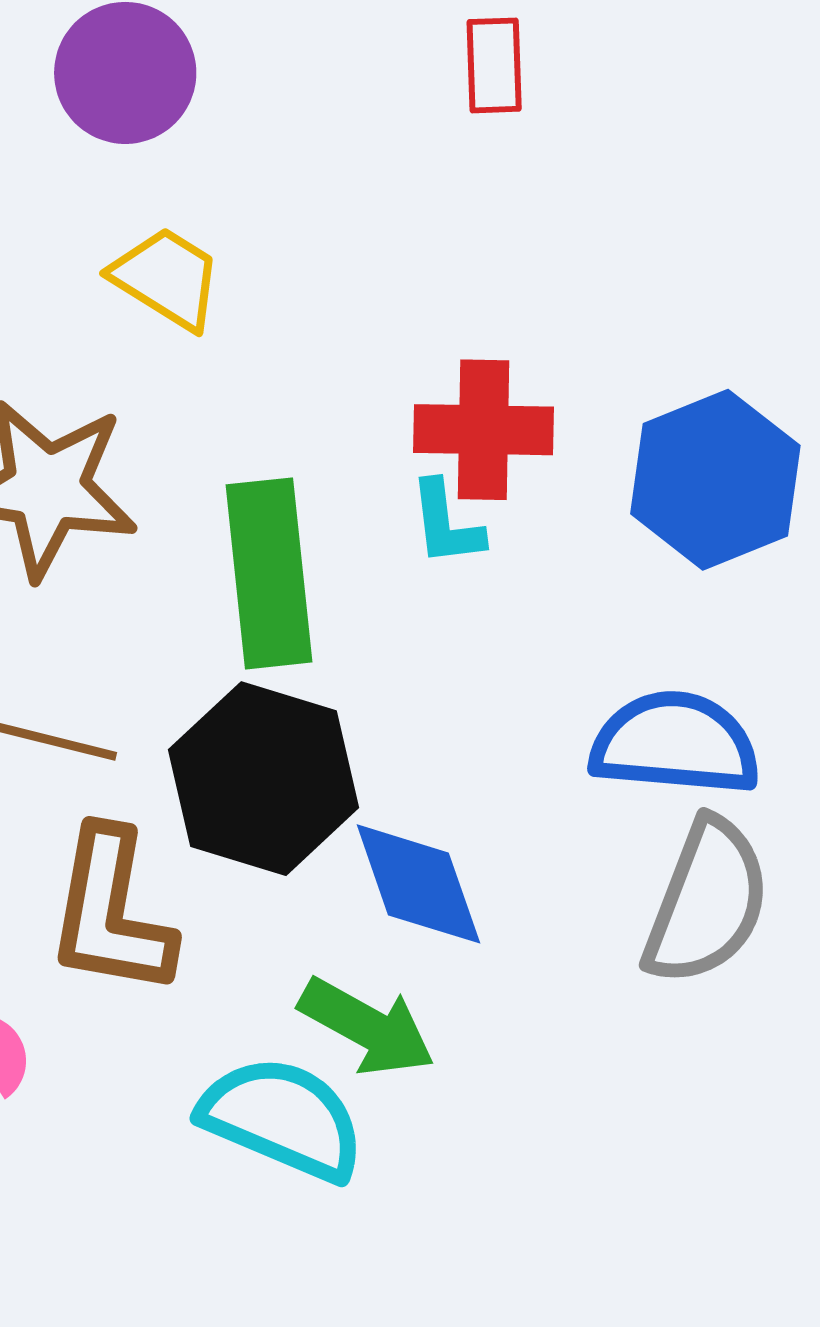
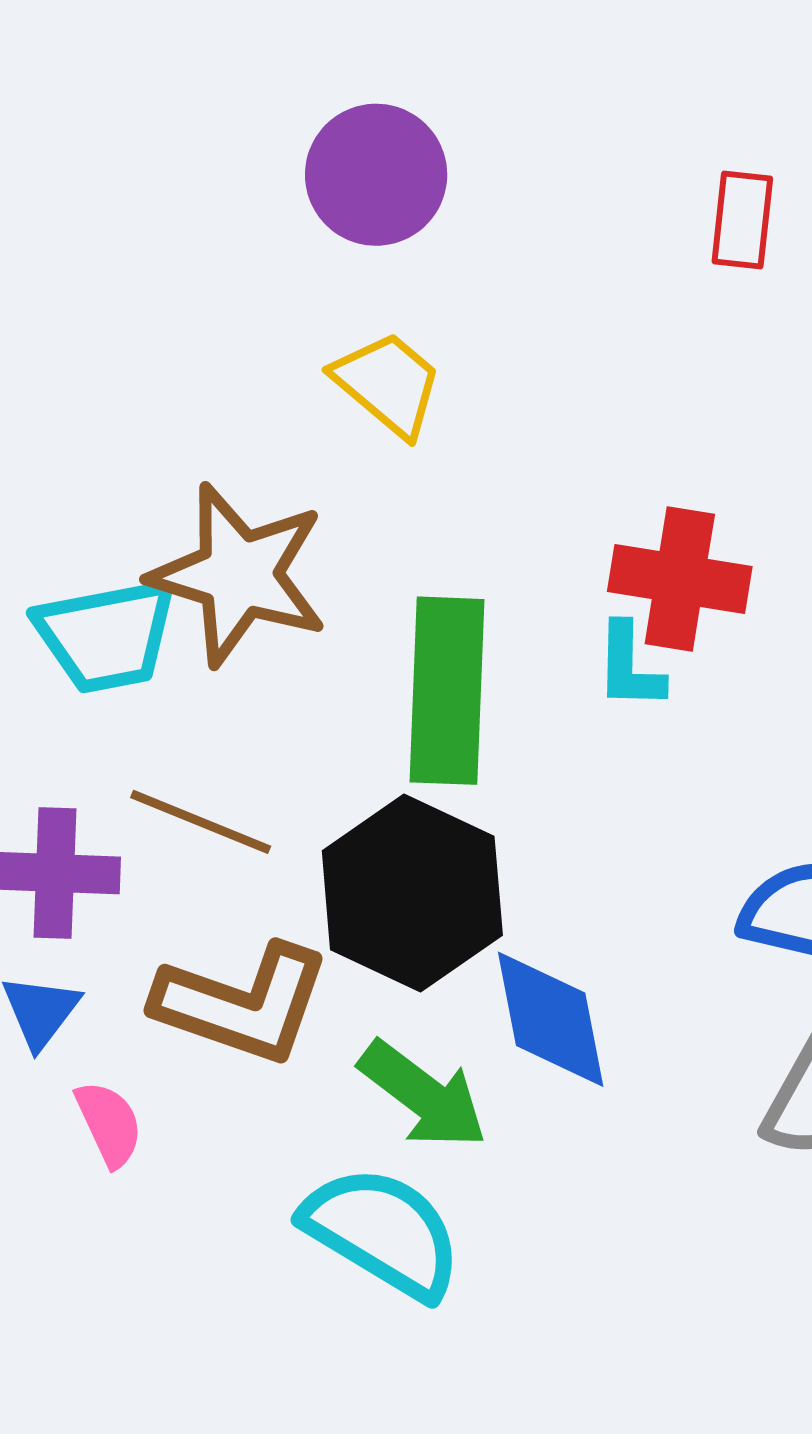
brown L-shape: (111, 912) -> (242, 1003), turned -89
green arrow: (367, 1027) -> (423, 1095), moved

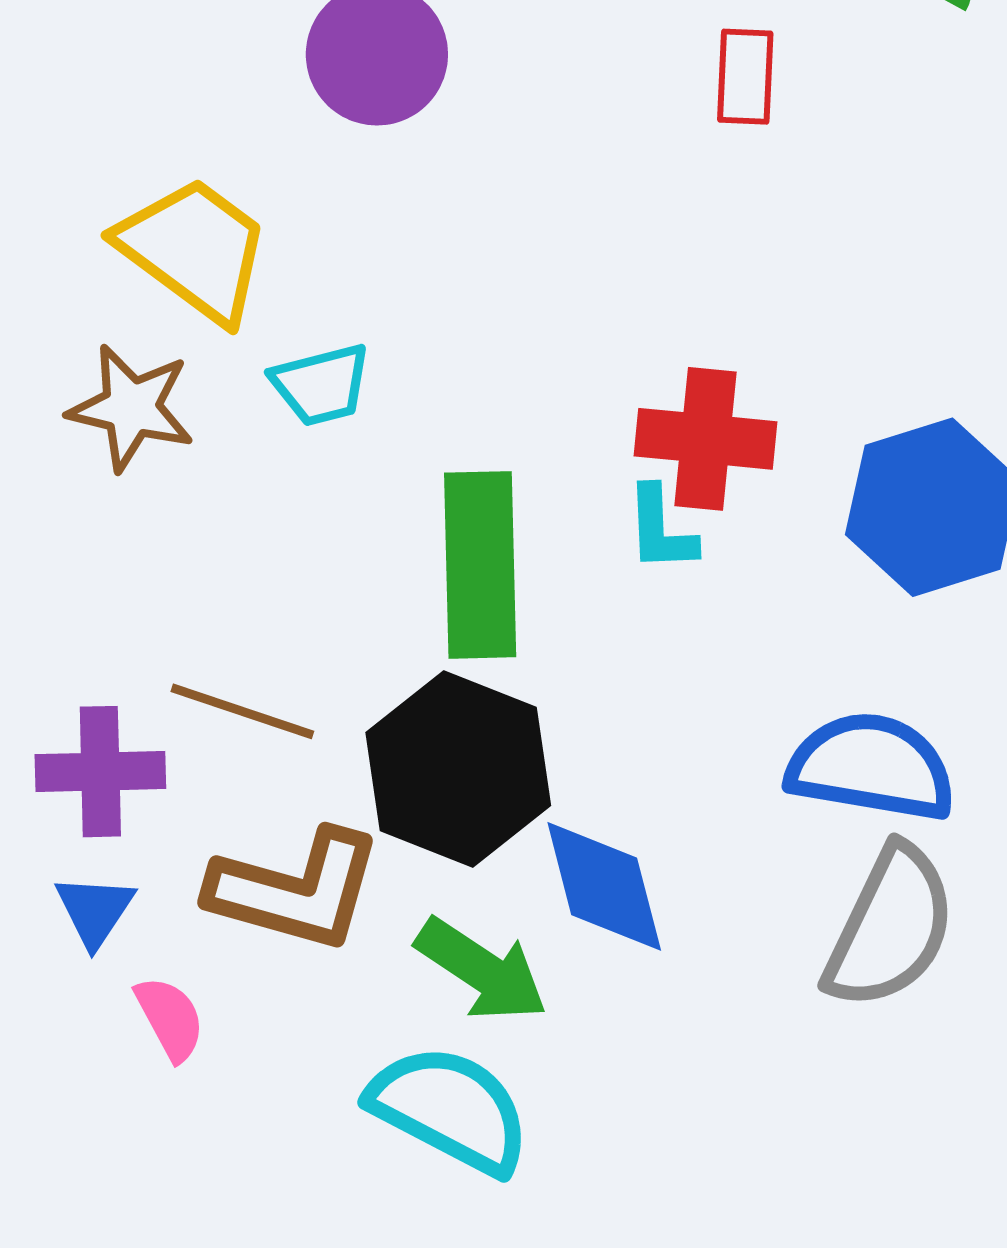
yellow trapezoid: (388, 384) -> (194, 249), moved, size x1.4
brown star: (239, 575) -> (131, 408), moved, size x0.7
cyan trapezoid: (106, 636) -> (321, 385), moved, size x0.7

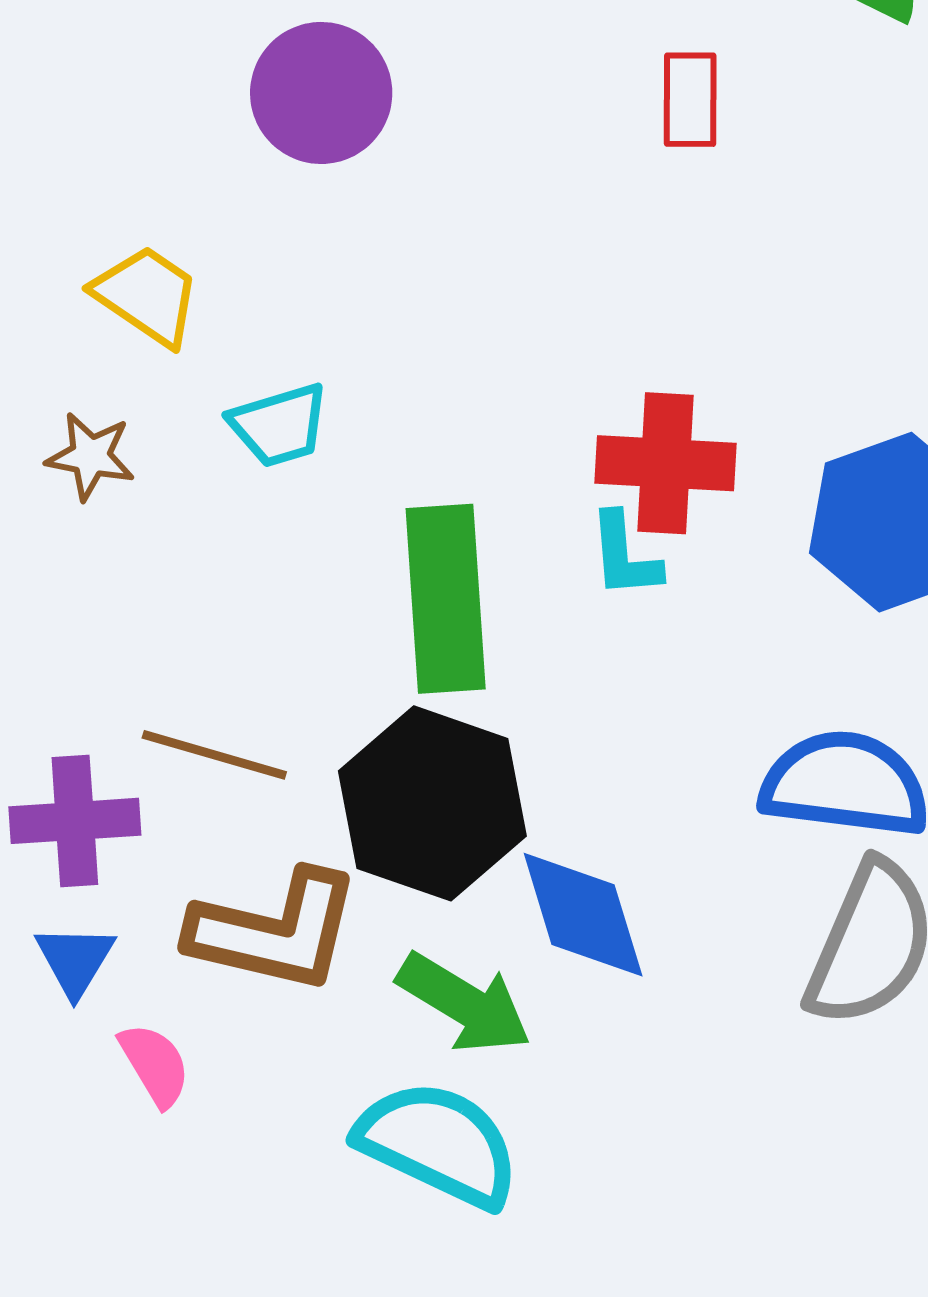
yellow trapezoid: (194, 249) -> (147, 295), size x0.7
brown star: (131, 408) -> (91, 456), size x0.7

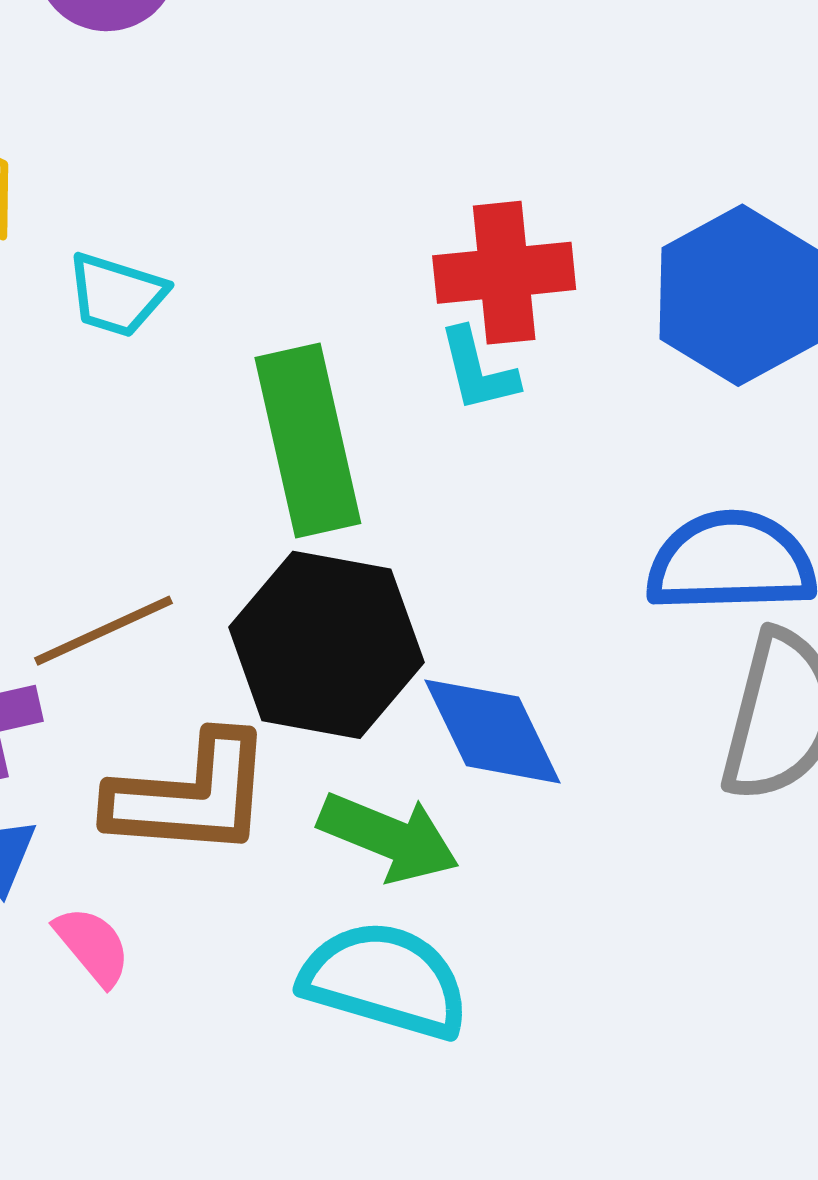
cyan trapezoid: (279, 425) -> (117, 295), turned 43
brown line: (214, 755) -> (103, 631), turned -32

